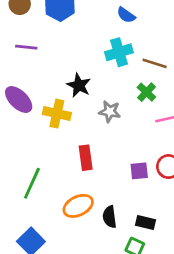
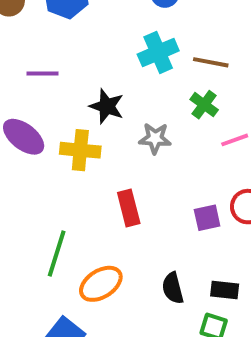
purple line: (26, 47) -> (42, 74), moved
orange ellipse: (78, 206) -> (101, 284), moved

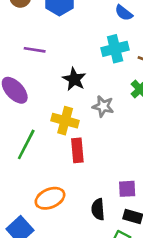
yellow cross: (80, 150) -> (65, 121), moved
purple square: (207, 218) -> (127, 189), moved
green line: (57, 253) -> (26, 144), moved

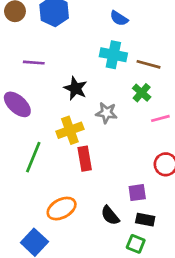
cyan cross: (115, 49) -> (113, 55), turned 30
yellow cross: (65, 121) -> (70, 130), turned -30
black semicircle: (98, 209) -> (110, 215), turned -30

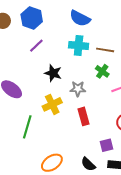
blue semicircle: (119, 18) -> (80, 18), size x1.5
purple line: (34, 63) -> (36, 46), moved, turned -42
red rectangle: (85, 159) -> (84, 116), moved

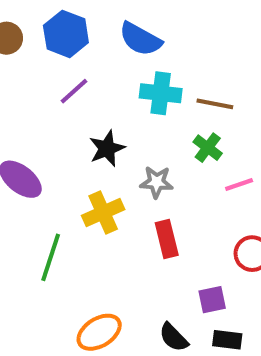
blue semicircle: (80, 18) -> (140, 39), moved
black star: (53, 73) -> (107, 148), turned 30

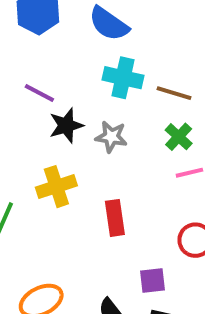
purple line: (74, 91) -> (39, 93), moved, turned 64
green cross: (208, 148) -> (179, 137), moved
gray star: (157, 182) -> (111, 137), moved

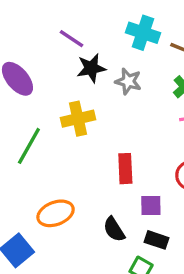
red rectangle: (115, 218) -> (125, 169), moved

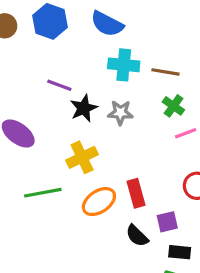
green line: (29, 146) -> (43, 193), turned 63
orange ellipse: (56, 213) -> (99, 202), moved
black semicircle: (114, 229) -> (137, 236), moved

